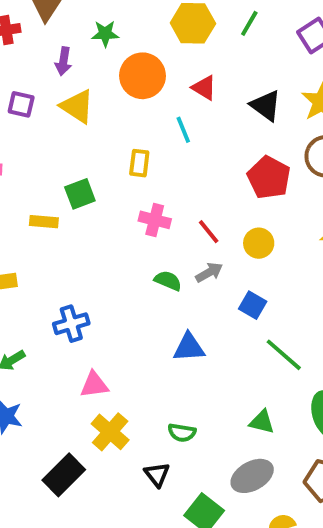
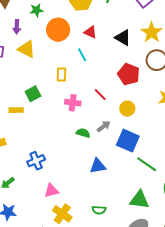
red line: (209, 232) -> (100, 95), moved
blue square: (253, 305) -> (128, 141), size x1.6
green triangle: (262, 422) -> (139, 200), size x1.5

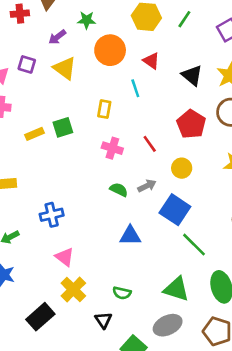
purple arrow: (17, 27) -> (57, 37), turned 40
yellow rectangle: (16, 110) -> (35, 134), moved, turned -32
pink triangle: (51, 191) -> (65, 257), turned 42

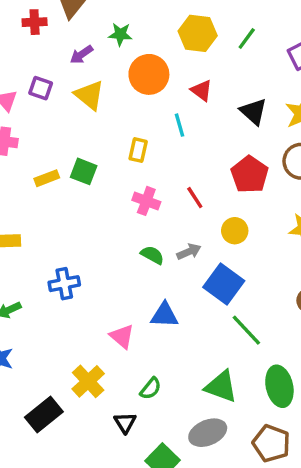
green square: (63, 127) -> (84, 171), turned 36
pink triangle: (65, 257) -> (122, 336), moved
green semicircle: (122, 293) -> (151, 388), turned -66

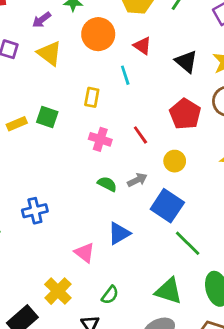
blue triangle: (164, 315) -> (119, 233), turned -30

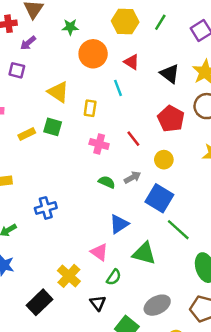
purple arrow: (41, 20) -> (28, 43), moved
yellow triangle: (49, 53) -> (58, 92), moved
pink triangle: (85, 253) -> (99, 252), moved
green triangle: (169, 291) -> (144, 253), moved

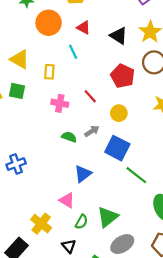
green triangle: (144, 253) -> (108, 217), moved, turned -50

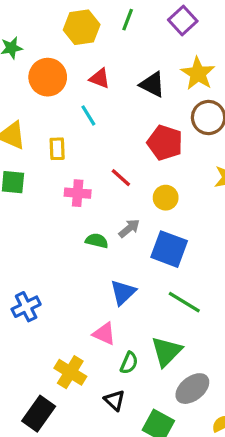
blue cross: (16, 164) -> (26, 307), moved
green line: (136, 175) -> (184, 302), moved

